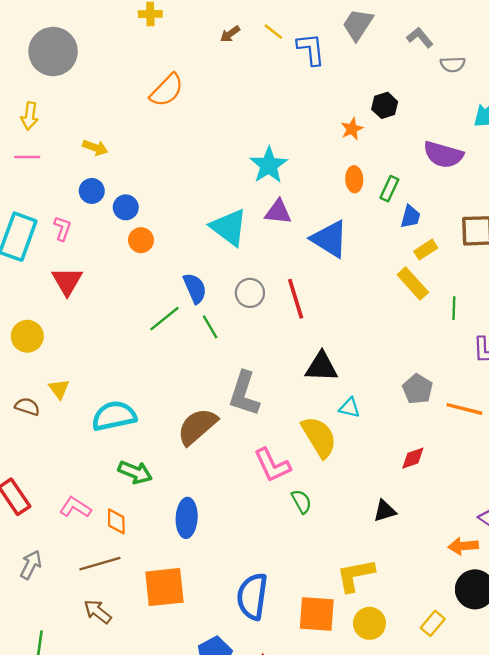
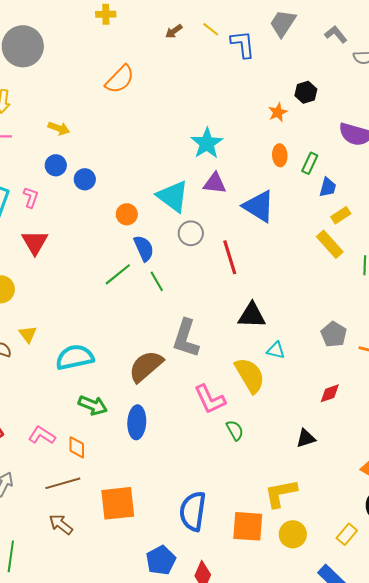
orange circle: (141, 240) -> (127, 214), moved
gray circle: (250, 293) -> (191, 233), moved
blue ellipse: (187, 518) -> (137, 422), moved

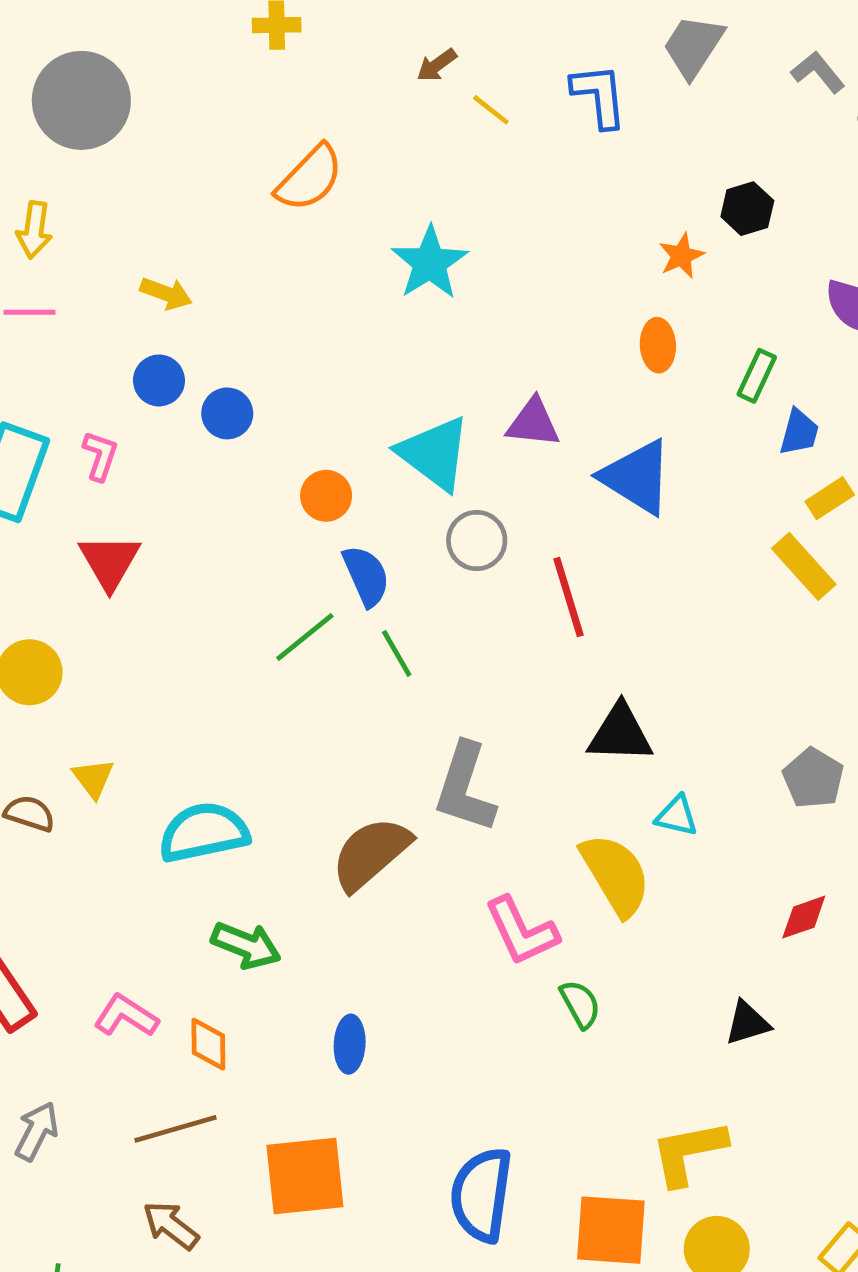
yellow line: (211, 29) -> (491, 110), moved
cyan star: (207, 143) -> (430, 263), moved
orange ellipse: (280, 155) -> (658, 345), moved
blue ellipse: (137, 422) -> (350, 1044), moved, size x0.7

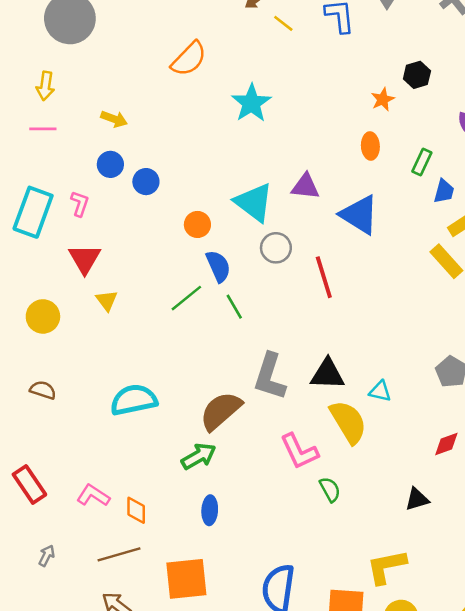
black triangle: (620, 733) -> (327, 374), moved
yellow triangle: (93, 778) -> (107, 301), moved
green arrow: (246, 945) -> (199, 456), moved, turned -52
gray arrow: (37, 1131) -> (47, 556), size x0.7

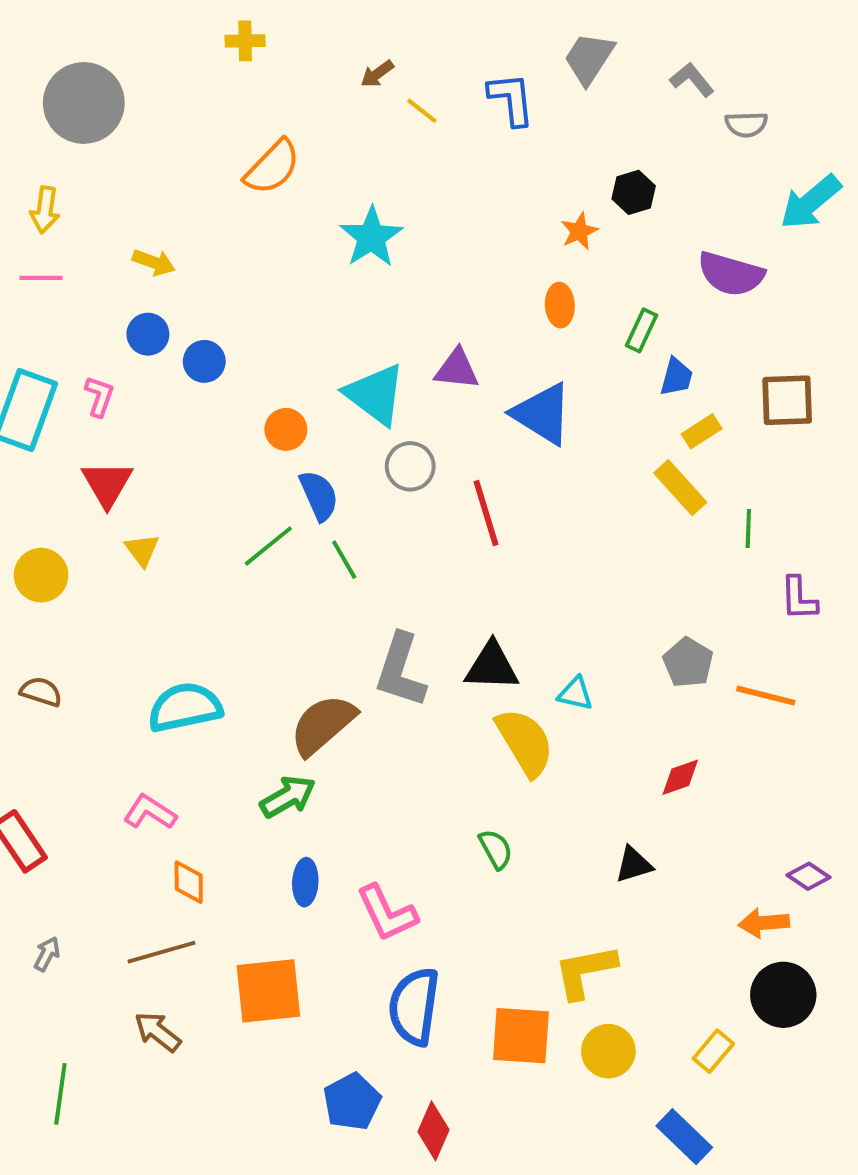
pink L-shape: (299, 451) -> (387, 913), moved
pink L-shape: (93, 496) -> (150, 812), moved

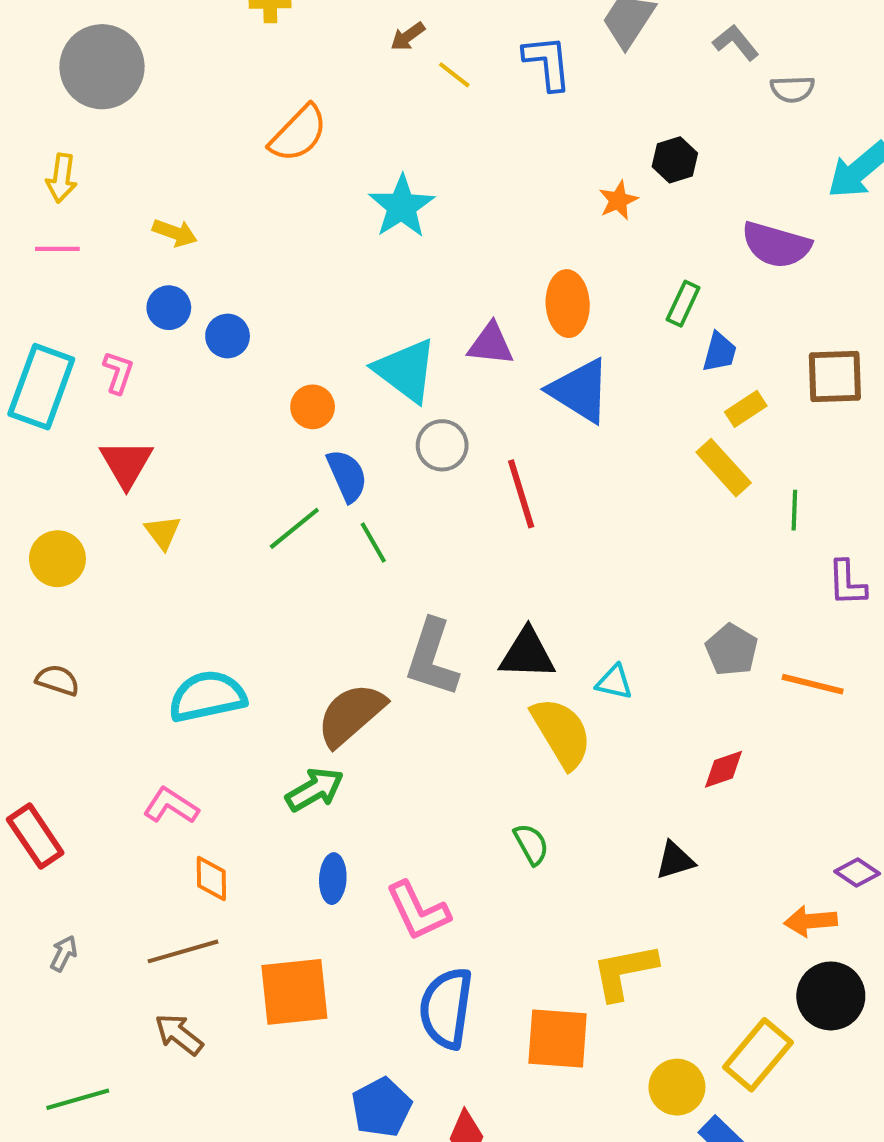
orange ellipse: (560, 305) -> (568, 304), moved, size x1.4
yellow circle: (608, 1051) -> (677, 1087), moved
yellow rectangle: (713, 1051) -> (758, 1055), size x1.6
green line: (60, 1094) -> (78, 1099), turned 66

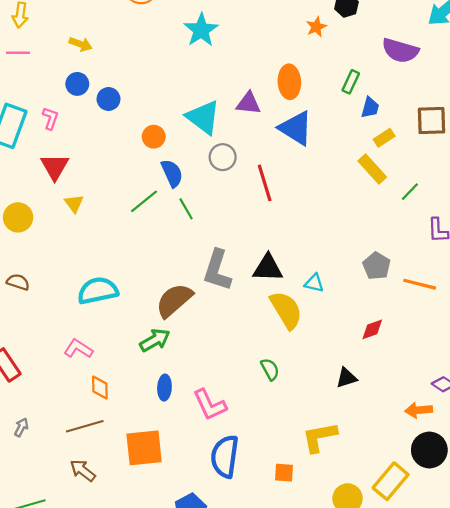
green line: (794, 510) -> (410, 192), turned 42
orange square: (558, 1038) -> (284, 473), size x0.6

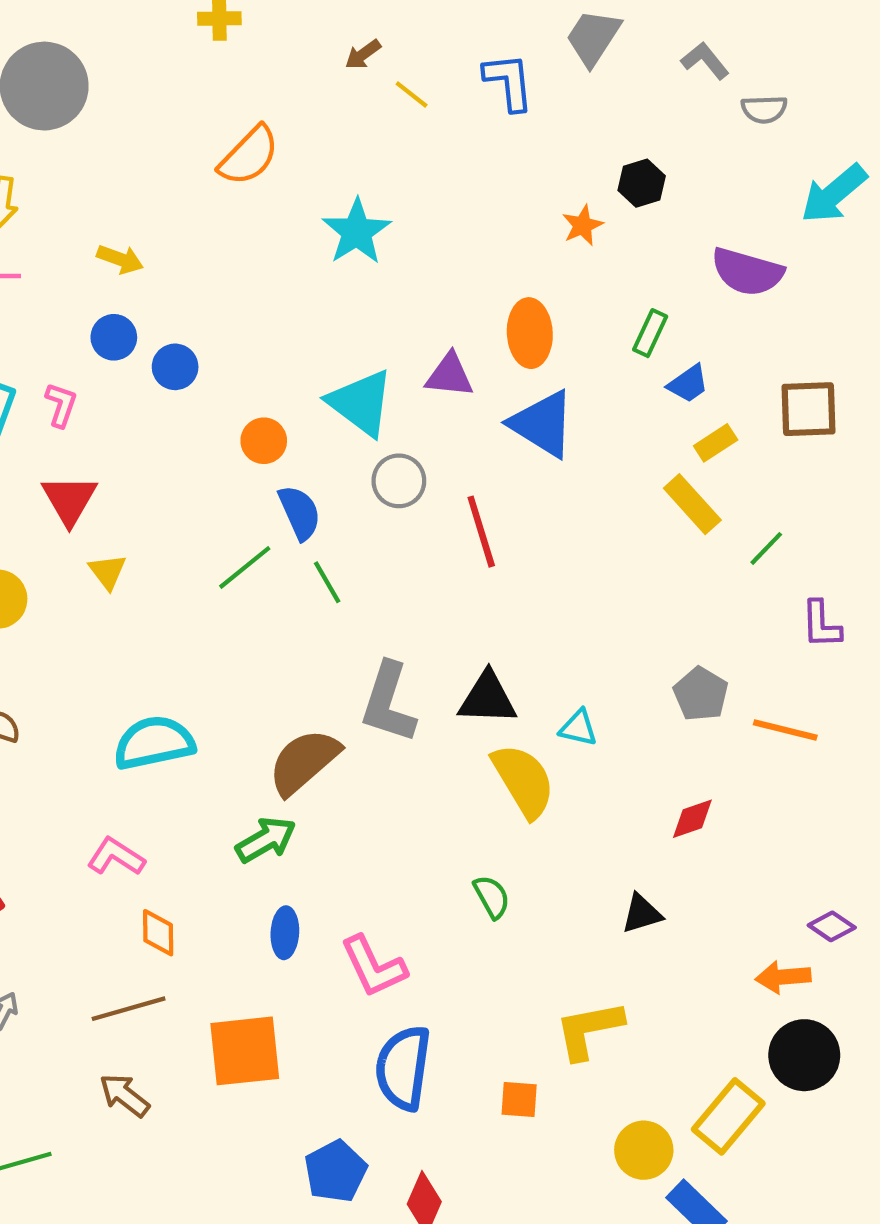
blue trapezoid: (370, 108) -> (688, 384), turned 40

